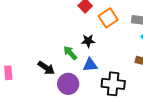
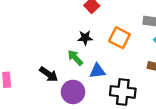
orange square: (108, 18) -> (119, 38), moved, turned -30
black star: (88, 41) -> (85, 38), moved

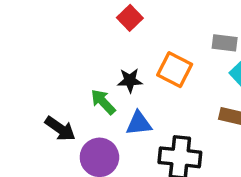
black star: (85, 38) -> (130, 80), moved

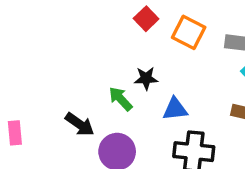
orange square: (175, 70) -> (189, 32), moved
blue triangle: (139, 123) -> (175, 109), moved

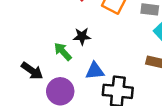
blue triangle: (175, 109) -> (95, 71), moved

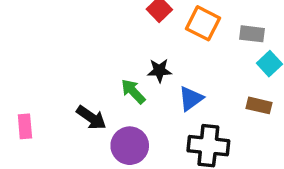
blue triangle: (95, 71) -> (191, 98), moved, turned -30

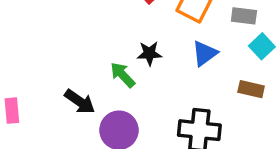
blue triangle: (191, 98) -> (205, 53), moved

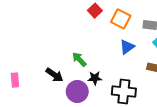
black star: (149, 53) -> (95, 78), moved

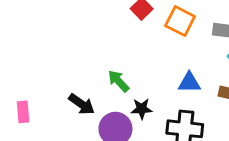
blue triangle: (127, 47) -> (189, 83), moved, turned 35

